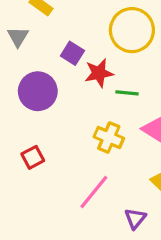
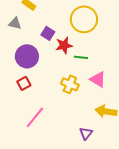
gray triangle: (18, 37) -> (15, 23), turned -48
red square: (33, 157) -> (24, 83), moved
pink line: (94, 192) -> (35, 117), moved

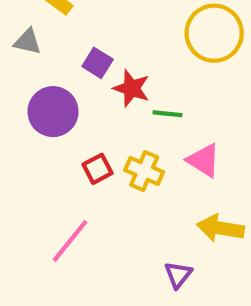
yellow circle: (84, 19) -> (214, 33), moved
red star: (64, 45) -> (131, 88), turned 30
red square: (24, 83) -> (98, 169), moved

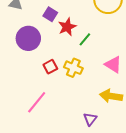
red star: (131, 88) -> (67, 27), turned 30
green line: (167, 114) -> (85, 39), turned -56
pink triangle: (204, 160) -> (113, 65), moved

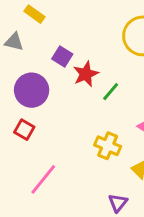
red square: (50, 67) -> (24, 130), moved, turned -32
yellow cross: (73, 68) -> (108, 146), moved

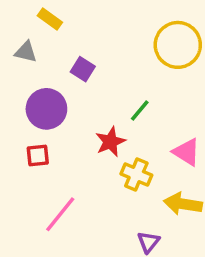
red star: (86, 74) -> (110, 142), moved
red square: (24, 130) -> (38, 156), turned -36

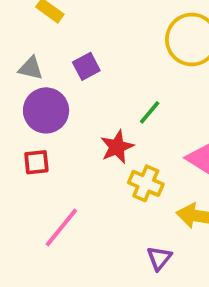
gray triangle: (26, 52) -> (31, 68), moved
purple square: (83, 69) -> (86, 66), turned 30

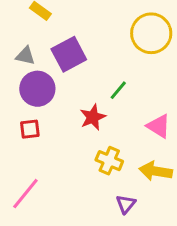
purple square: (86, 66) -> (69, 54), size x1.6
yellow cross: (146, 183) -> (109, 161), moved
pink line: (61, 227) -> (25, 194), moved

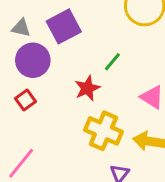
red square: (30, 129) -> (25, 100), turned -30
yellow cross: (109, 161) -> (103, 131), size x1.4

